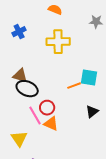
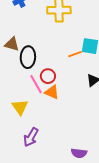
brown triangle: (20, 76) -> (12, 44), moved
black ellipse: (27, 89) -> (28, 57), turned 70

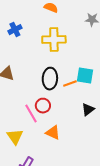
black ellipse: (28, 57) -> (50, 79), moved
orange triangle: (52, 92) -> (53, 133), moved

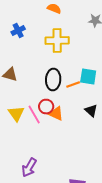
black triangle: (88, 110) -> (91, 111), turned -40
orange triangle: (53, 133) -> (56, 114), moved
yellow triangle: (15, 137) -> (16, 114), moved

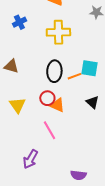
pink line: (34, 115) -> (49, 130), moved

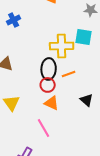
yellow cross: (58, 32) -> (62, 46), moved
cyan square: (89, 68) -> (84, 37), moved
red circle: (47, 98) -> (48, 85), moved

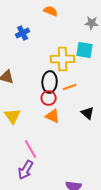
blue cross: (14, 20) -> (23, 33), moved
pink line: (44, 128) -> (31, 149), moved

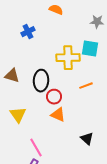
black ellipse: (50, 82) -> (41, 81), moved
orange line: (70, 87) -> (86, 86), moved
black triangle: (88, 113) -> (87, 139), moved

